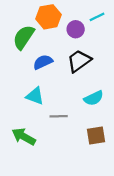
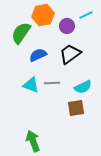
gray line: (59, 116) -> (52, 83), moved
brown square: (96, 135) -> (76, 108), moved
green arrow: (24, 137) -> (33, 141), moved, turned 40

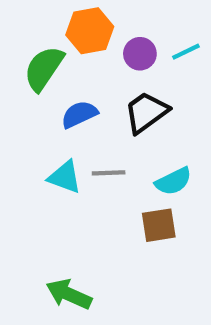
cyan line: (86, 15) -> (186, 52), moved
green arrow: (33, 141) -> (69, 294), turned -45

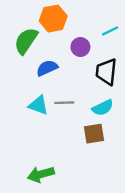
purple circle: (140, 54) -> (80, 47), moved
black trapezoid: (146, 112) -> (106, 72), moved, turned -48
green arrow: (69, 294) -> (41, 174), turned -40

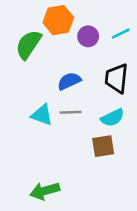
purple circle: (80, 47) -> (88, 36), moved
blue semicircle: (47, 68) -> (69, 81), moved

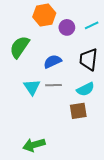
green semicircle: (28, 44) -> (20, 47), moved
cyan triangle: (42, 115) -> (32, 87), turned 36

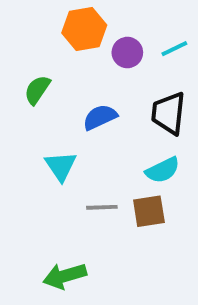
green semicircle: (20, 47) -> (37, 90), size x0.7
gray line: (54, 85) -> (102, 207), moved

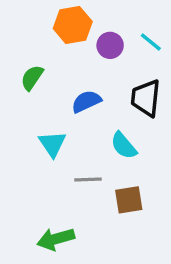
cyan line: (174, 49) -> (151, 42), turned 65
cyan semicircle: (163, 170) -> (124, 146), moved, turned 76
brown square: (149, 211) -> (129, 200), moved

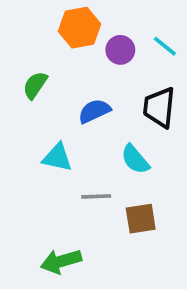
cyan triangle: (52, 144) -> (57, 157), turned -44

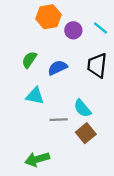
green semicircle: (35, 85) -> (29, 60), moved
cyan semicircle: (135, 159) -> (82, 108), moved
brown square: (141, 219) -> (86, 133), turned -30

